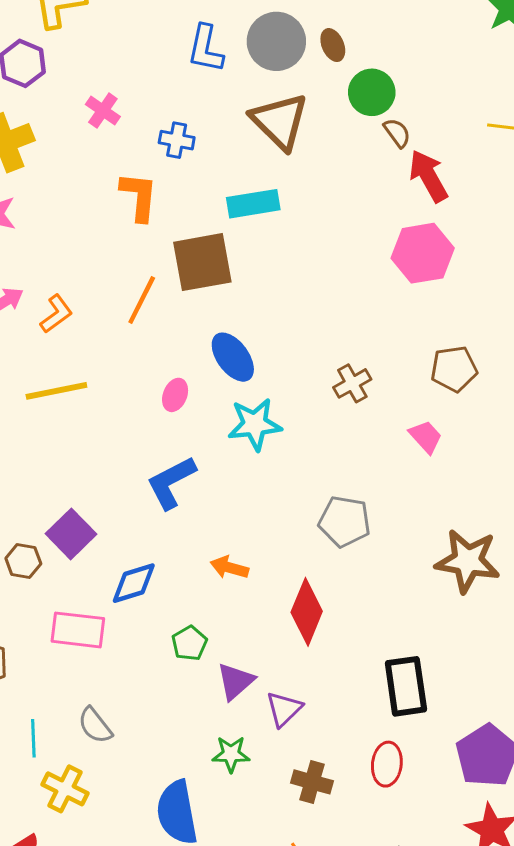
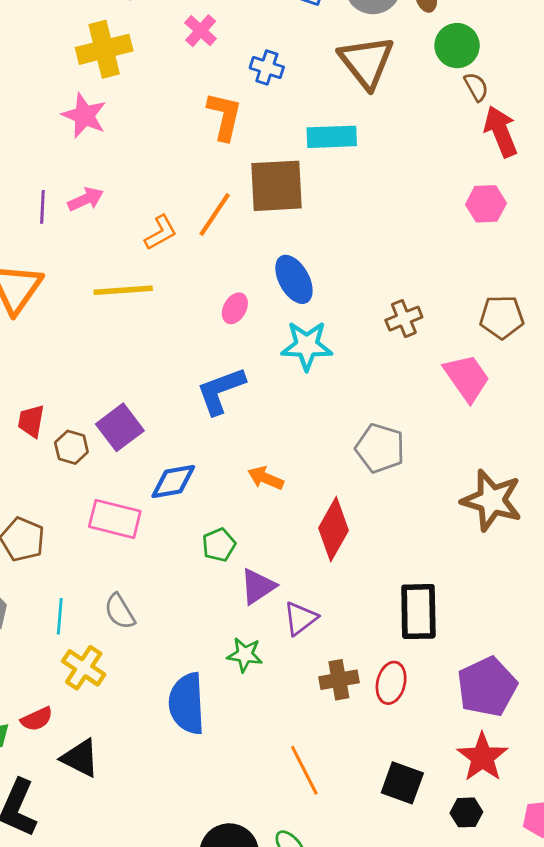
pink hexagon: (423, 253) -> (486, 204), size x0.7
orange L-shape: (56, 314) -> (161, 233), moved
pink trapezoid: (426, 437) -> (467, 378), size x1.5
brown cross: (312, 782) -> (339, 680), moved, turned -33

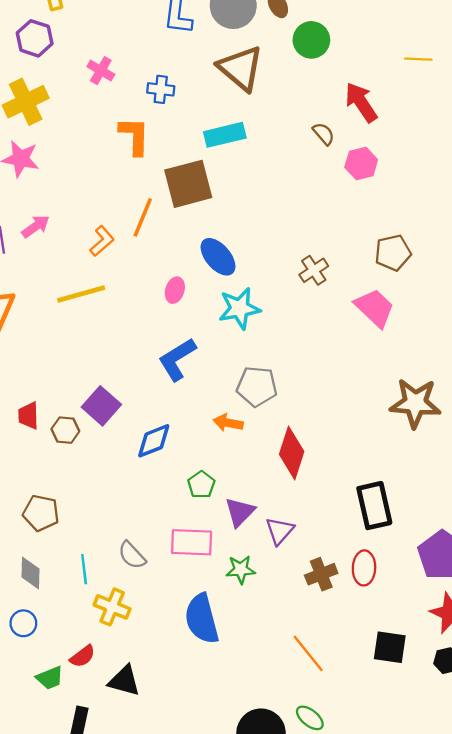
brown semicircle: (476, 87) -> (324, 134), moved
gray pentagon: (380, 448) -> (257, 386), moved
pink rectangle: (115, 519) -> (192, 542), moved

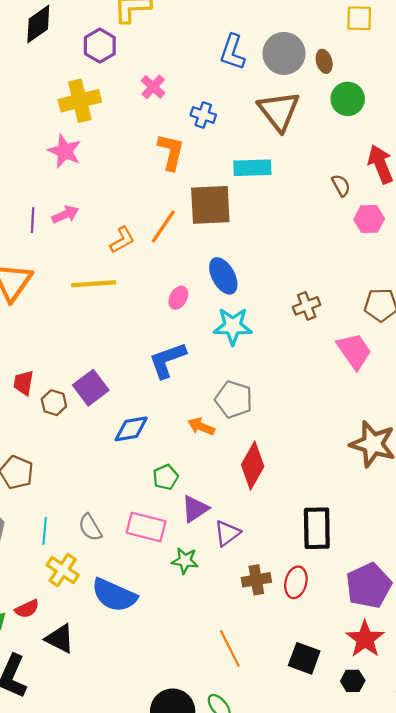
blue semicircle: (202, 619) -> (114, 595), moved, turned -63

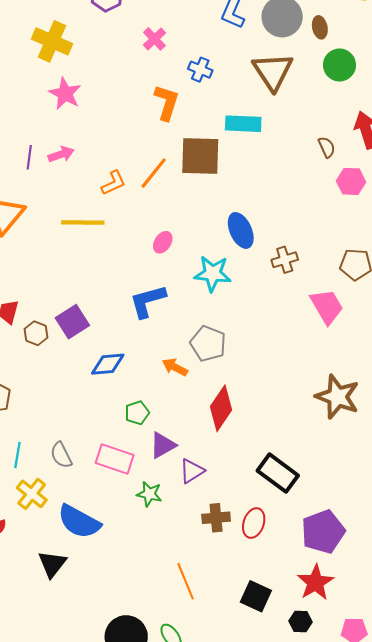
yellow cross: (80, 101) -> (52, 41), moved, turned 33
blue ellipse: (223, 276) -> (241, 230), moved
black rectangle: (317, 528) -> (278, 473), turned -57
black triangle: (60, 639) -> (52, 564), moved, turned 36

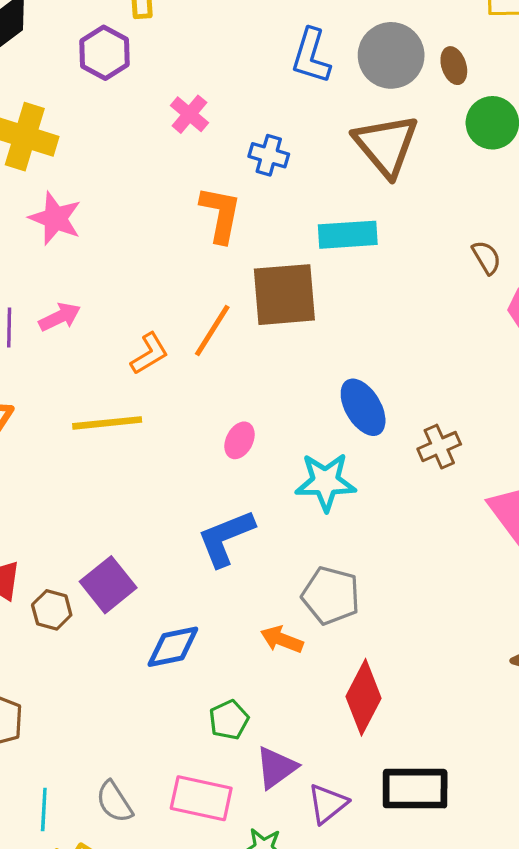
black rectangle: (278, 473) -> (415, 789), moved, turned -30

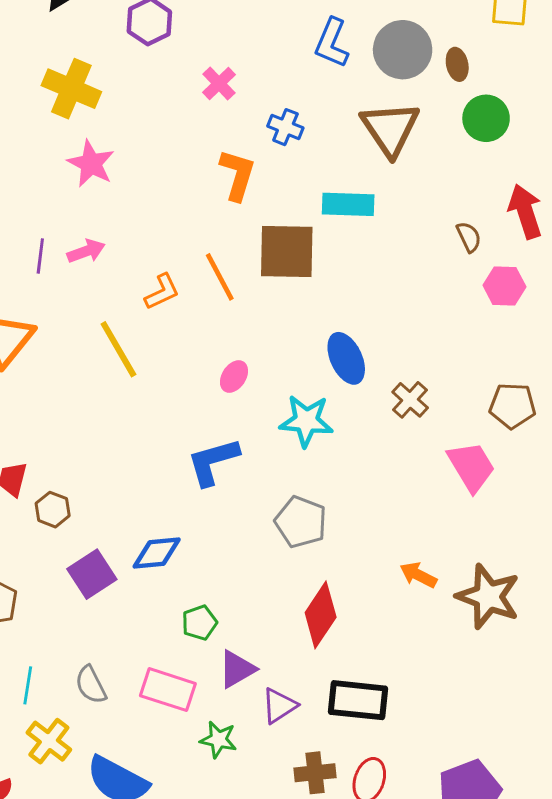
orange line: (212, 330) -> (220, 277), turned -66
yellow line: (107, 423) -> (118, 349), turned 60
brown cross: (439, 447) -> (410, 400), turned -30
purple square: (108, 585) -> (92, 574), moved
orange arrow: (282, 639) -> (418, 575), moved

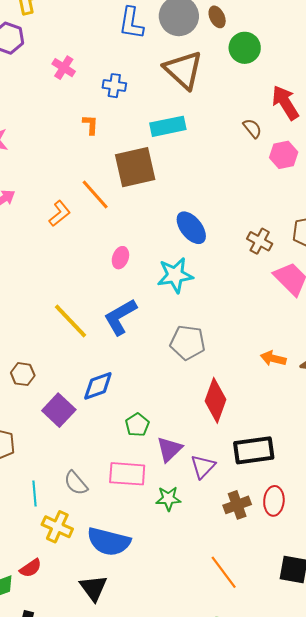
orange L-shape: (237, 175) -> (90, 125), size x0.6
yellow line: (118, 349) -> (70, 321), moved
brown cross: (410, 400) -> (260, 241), moved

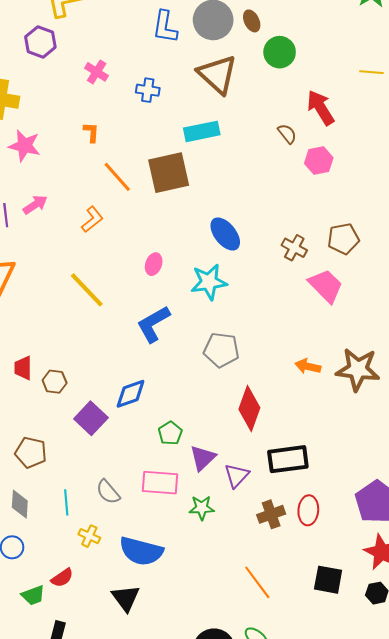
orange L-shape: (90, 125) -> (91, 132), moved
orange line: (95, 195) -> (117, 177), moved
yellow line: (70, 321) -> (87, 290), moved
yellow cross: (57, 527) -> (89, 536), size x0.7

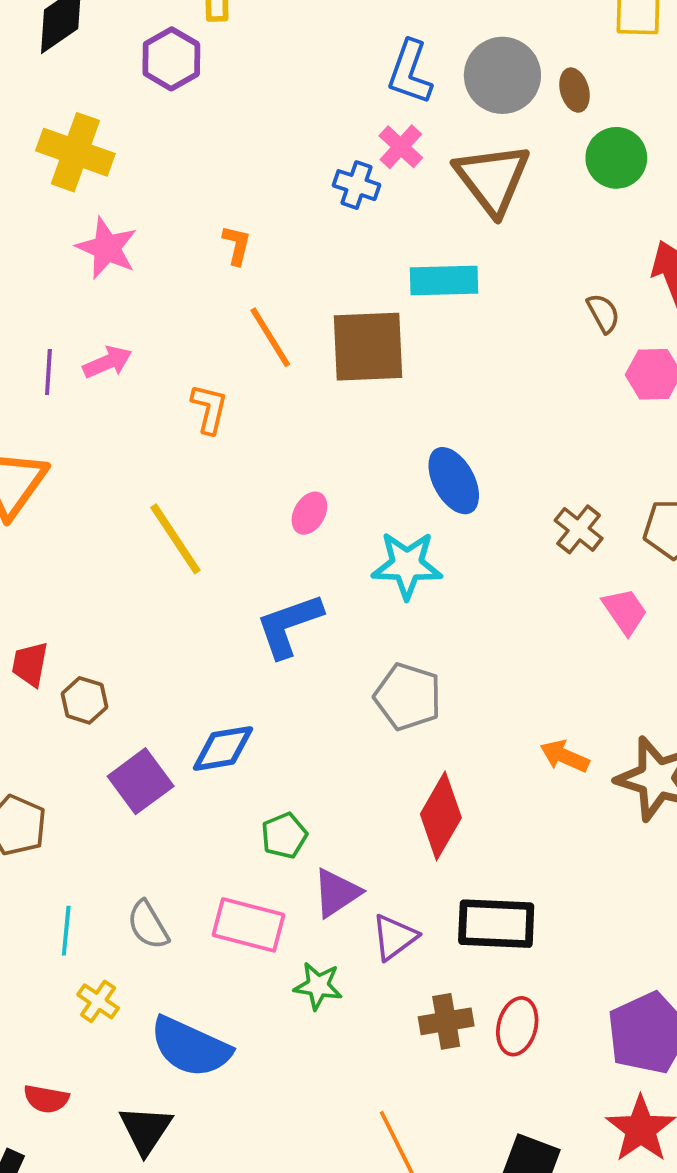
pink cross: (97, 72) -> (401, 147), moved
orange L-shape: (92, 219) -> (209, 409), turned -48
pink trapezoid: (326, 286) -> (625, 611), size x0.7
red semicircle: (62, 578) -> (46, 1099), moved, turned 35

